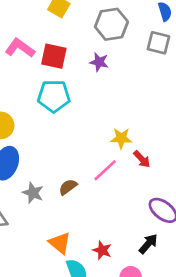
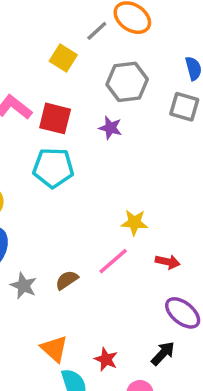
red arrow: (142, 159) -> (168, 262), moved, turned -36

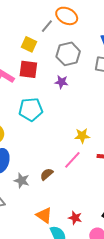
red square: (55, 118) -> (28, 69), moved

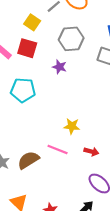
pink line: (72, 160) -> (58, 150), turned 60
brown semicircle: (47, 174) -> (28, 160), size x1.5

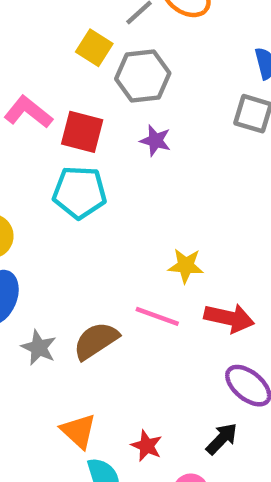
gray hexagon: (71, 39) -> (143, 76), moved
red square: (27, 48) -> (82, 132), moved
red arrow: (91, 151) -> (229, 318), size x1.5

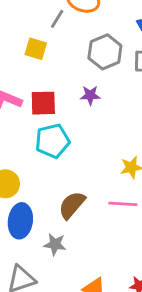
gray hexagon: (143, 76) -> (105, 52), moved
brown semicircle: (96, 341) -> (72, 205), moved

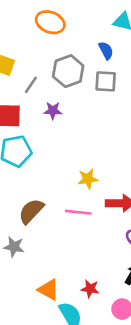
gray line: (57, 19) -> (31, 85), moved

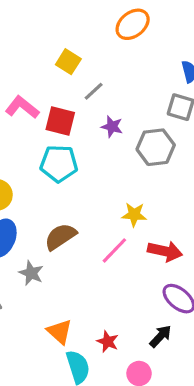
orange ellipse: (50, 22) -> (133, 24), turned -72
gray hexagon: (68, 71) -> (156, 147), moved
pink line: (78, 212) -> (114, 250), turned -65

